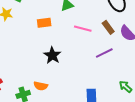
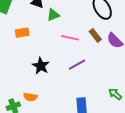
orange rectangle: (44, 23) -> (22, 33), moved
purple line: (104, 53) -> (77, 65), moved

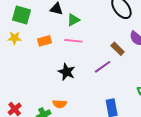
brown rectangle: (95, 35) -> (118, 49), moved
pink line: (70, 38) -> (73, 41), moved

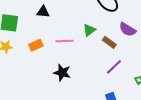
green triangle: (73, 20) -> (89, 30), moved
purple line: (103, 67) -> (114, 67), moved

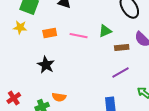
brown rectangle: (109, 42) -> (122, 47), turned -56
black star: (62, 73) -> (46, 65), moved

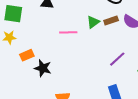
orange rectangle: (50, 33) -> (27, 55), moved
brown rectangle: (122, 47) -> (111, 21), moved

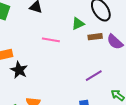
green triangle: (93, 22) -> (78, 24), moved

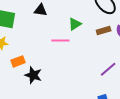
green triangle: (78, 24) -> (75, 24), moved

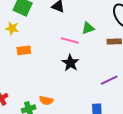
black star: (33, 75) -> (70, 63), moved

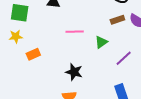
green triangle: (88, 28) -> (101, 42), moved
black star: (70, 63) -> (74, 72), moved

